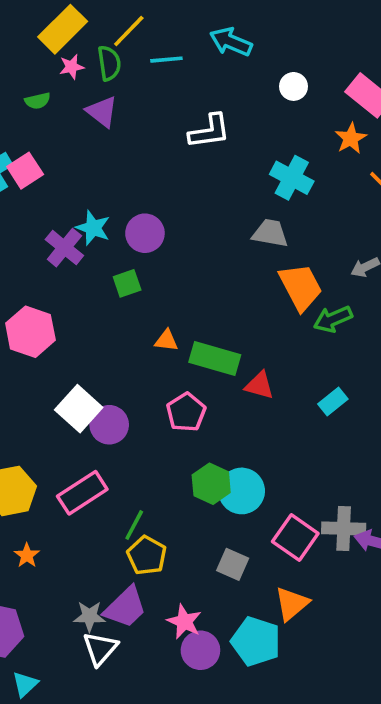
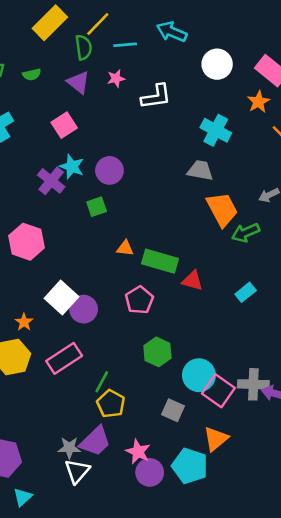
pink star: (72, 67) -> (116, 78), moved
white circle: (294, 86) -> (217, 64), size x1.5
pink square: (25, 171) -> (64, 125), moved
cyan circle: (242, 491) -> (199, 375), moved
orange star: (27, 555) -> (24, 322), moved

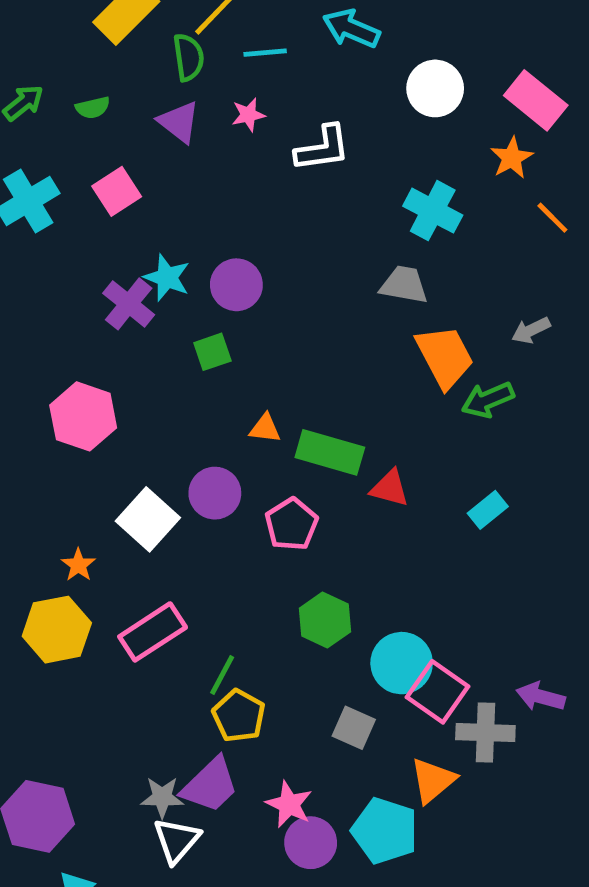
pink square: (64, 125) -> (117, 191), moved
purple circle: (84, 309) -> (215, 493), moved
gray cross: (253, 384) -> (485, 733), moved

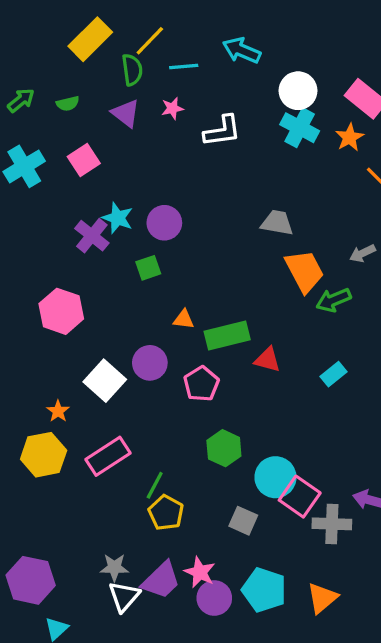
cyan cross: (433, 211) -> (300, 128), moved
green rectangle: (330, 452) -> (227, 335), turned -30
orange triangle: (433, 780) -> (322, 598), moved
purple trapezoid: (210, 785) -> (161, 580), moved

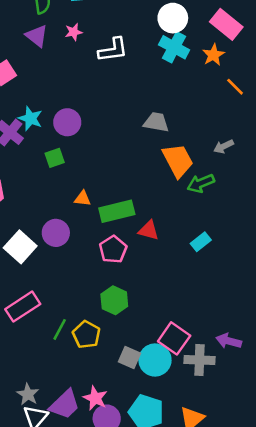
pink pentagon: (201, 384) -> (113, 249), moved
cyan circle: (275, 477) -> (155, 360), moved
yellow pentagon: (166, 513) -> (86, 335), moved
gray star: (114, 567) -> (28, 394), turned 30

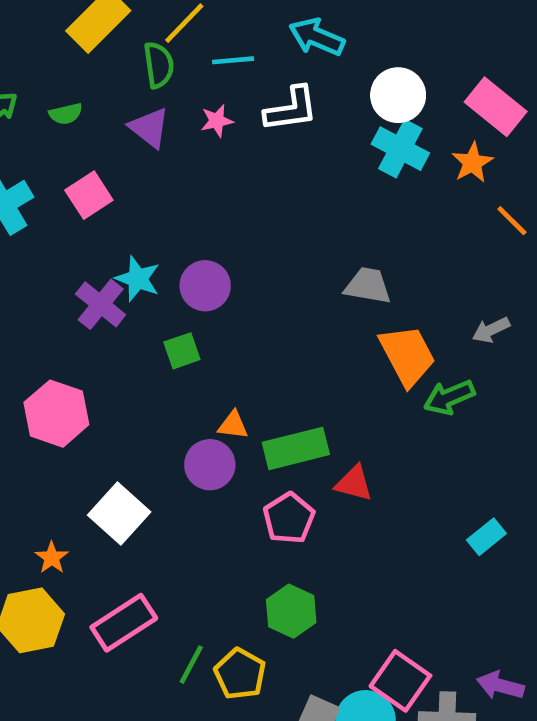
white L-shape: (113, 50) -> (291, 109), moved
purple circle: (56, 233) -> (210, 465), moved
cyan rectangle: (201, 242) -> (486, 537), moved

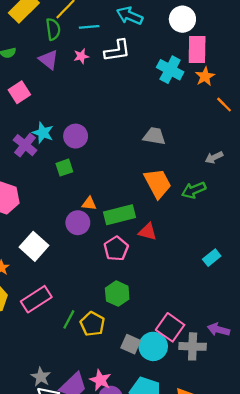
white circle: (398, 95) -> (182, 19), moved
pink rectangle: (496, 107) -> (197, 49), moved, turned 52
orange trapezoid: (407, 355) -> (158, 183), moved

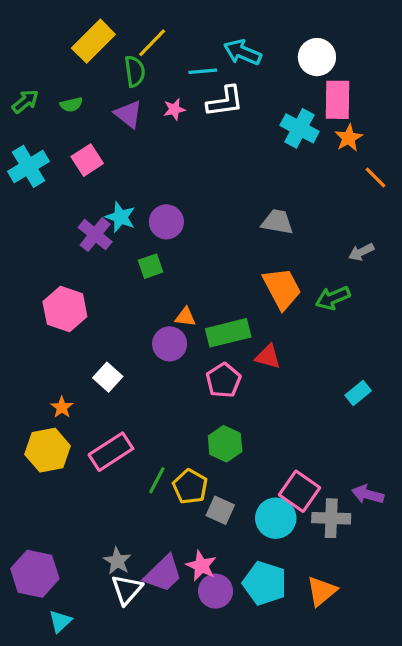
cyan line: (89, 27) -> (203, 71), moved
white square: (34, 246) -> (108, 377), size x0.7
gray square: (131, 344) -> (220, 510), moved

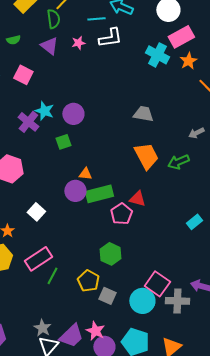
pink rectangle: (338, 100) -> (181, 37), turned 60
pink square: (87, 160) -> (23, 75), turned -30
green rectangle: (228, 333) -> (99, 194), moved
pink pentagon: (223, 380) -> (121, 214), moved
green line: (157, 480) -> (52, 276), moved

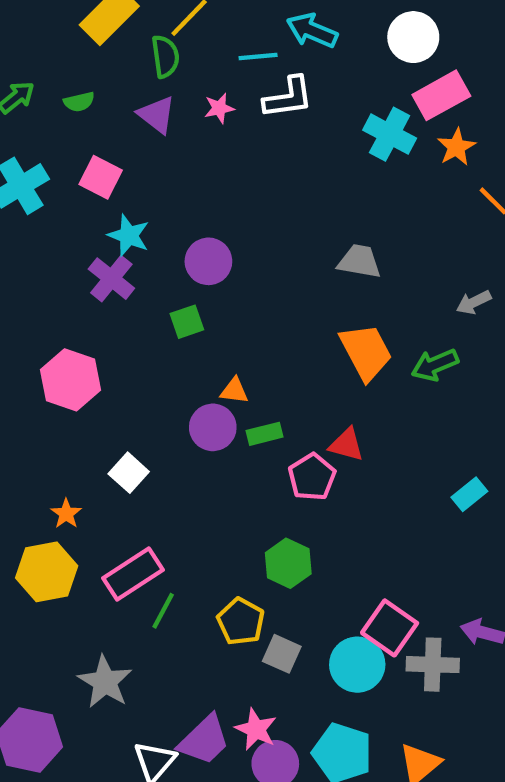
cyan star: (44, 111) -> (129, 235), moved
green rectangle: (99, 194) -> (265, 434), size x0.6
gray star: (42, 328) -> (105, 682), moved, size x1.4

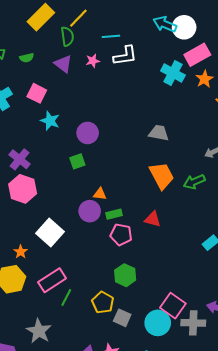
cyan arrow: (312, 31) -> (165, 24), moved
purple cross: (111, 279) -> (20, 159), moved
white square: (129, 473) -> (50, 232), size x1.5
pink pentagon: (312, 477) -> (121, 235), moved, turned -30

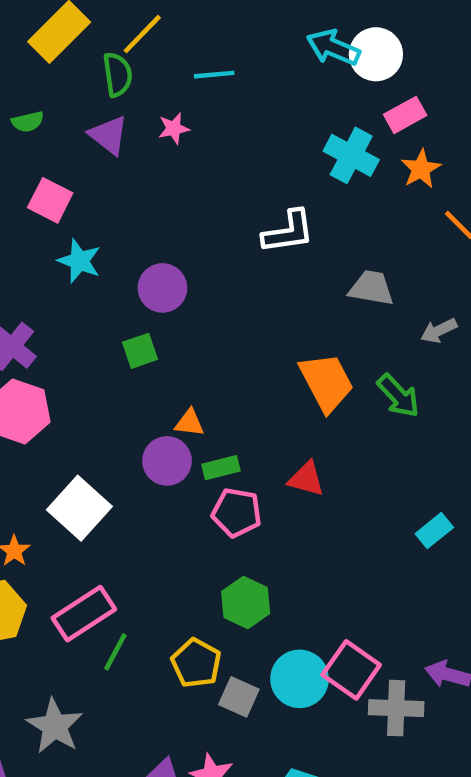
pink rectangle: (197, 55) -> (405, 115), size x0.7
white L-shape: (125, 56) -> (288, 232), moved
gray trapezoid: (159, 133) -> (371, 288), moved
green arrow: (194, 182) -> (398, 396), turned -110
cyan circle: (158, 323) -> (300, 679), moved

